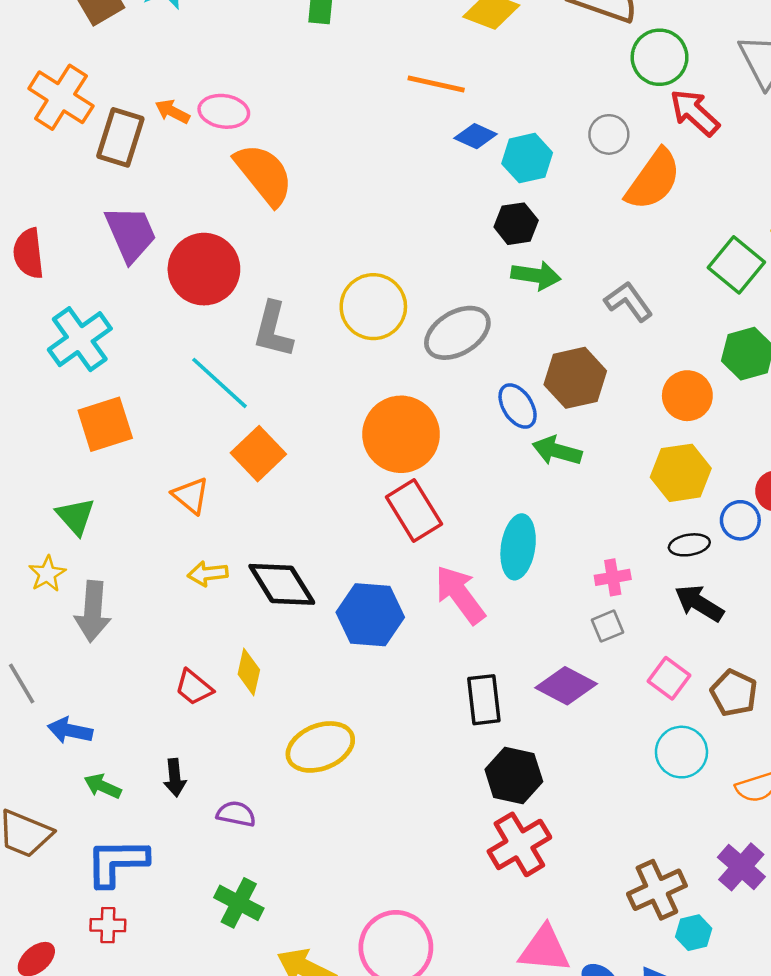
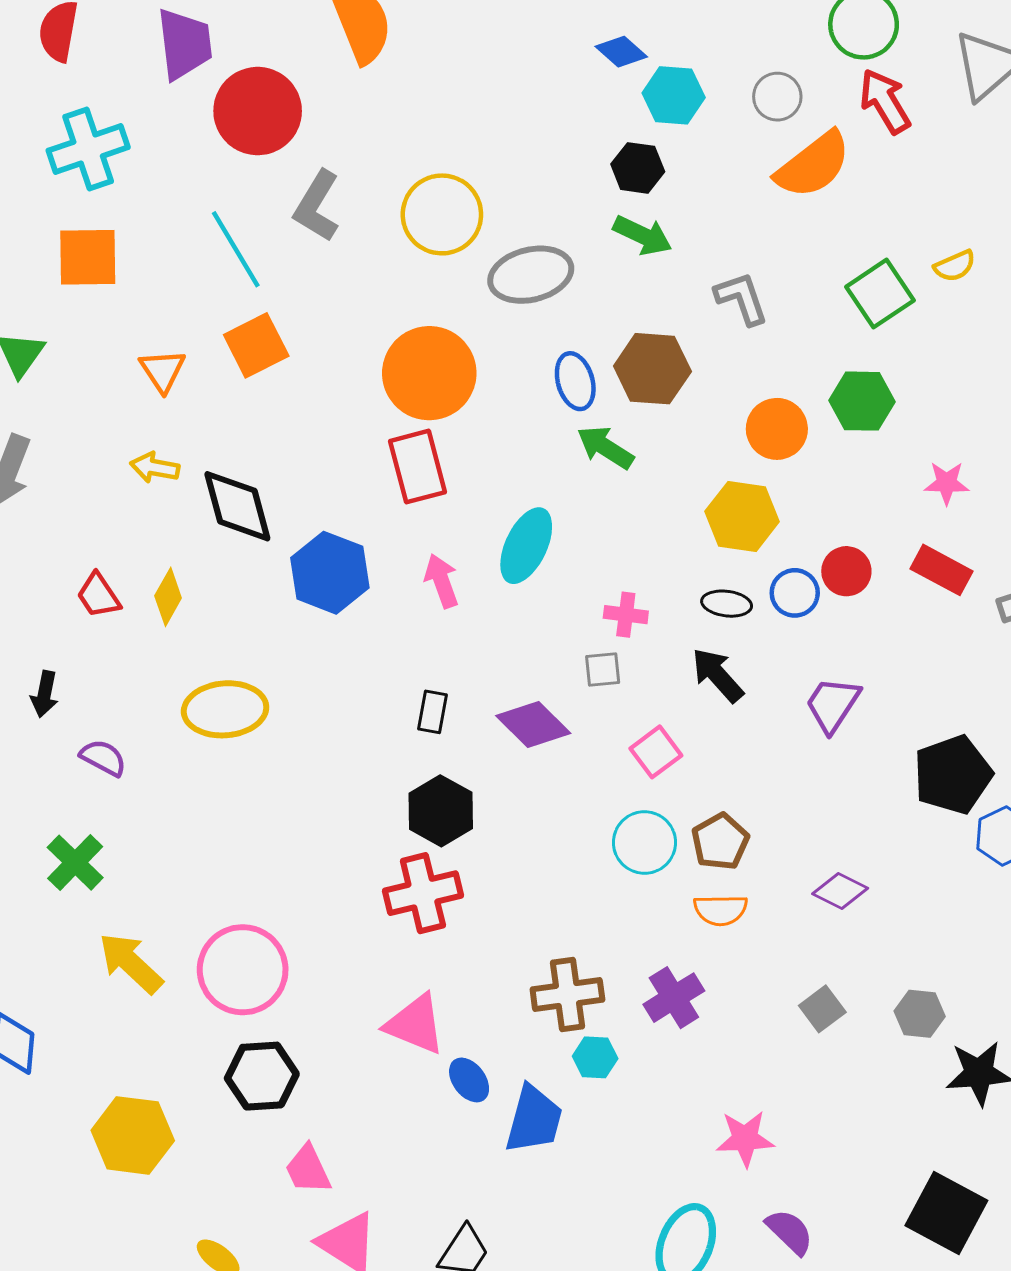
pink arrow: (460, 595) -> (442, 581), size x0.7
brown pentagon: (734, 693) -> (720, 842), moved
black rectangle: (484, 700) -> (432, 712), size x0.7

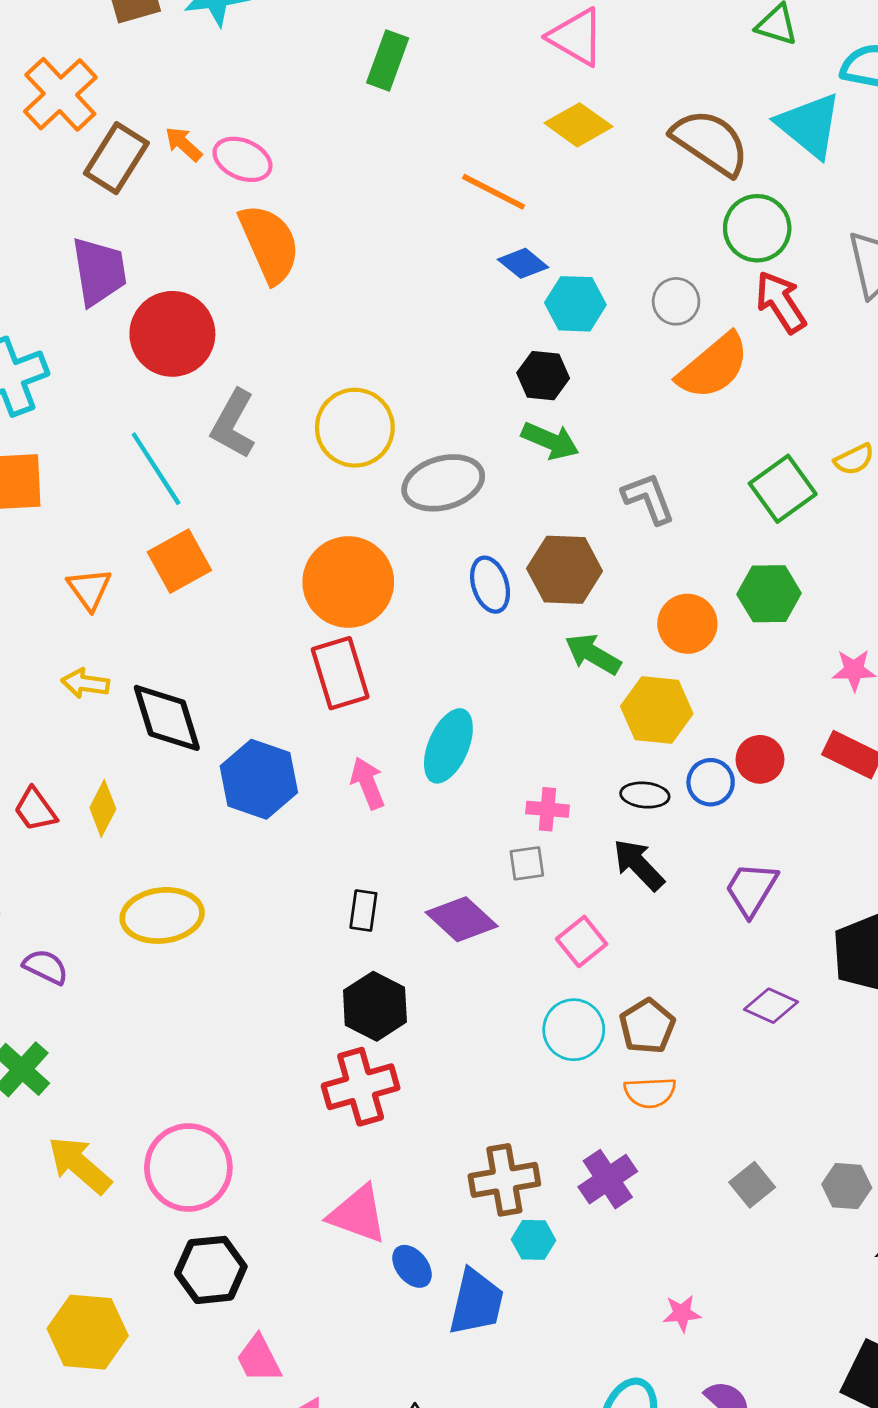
green arrow: (605, 447) -> (593, 654), moved
purple diamond: (840, 891) -> (771, 1006), moved
pink star: (745, 1139) -> (682, 1313), size x0.7

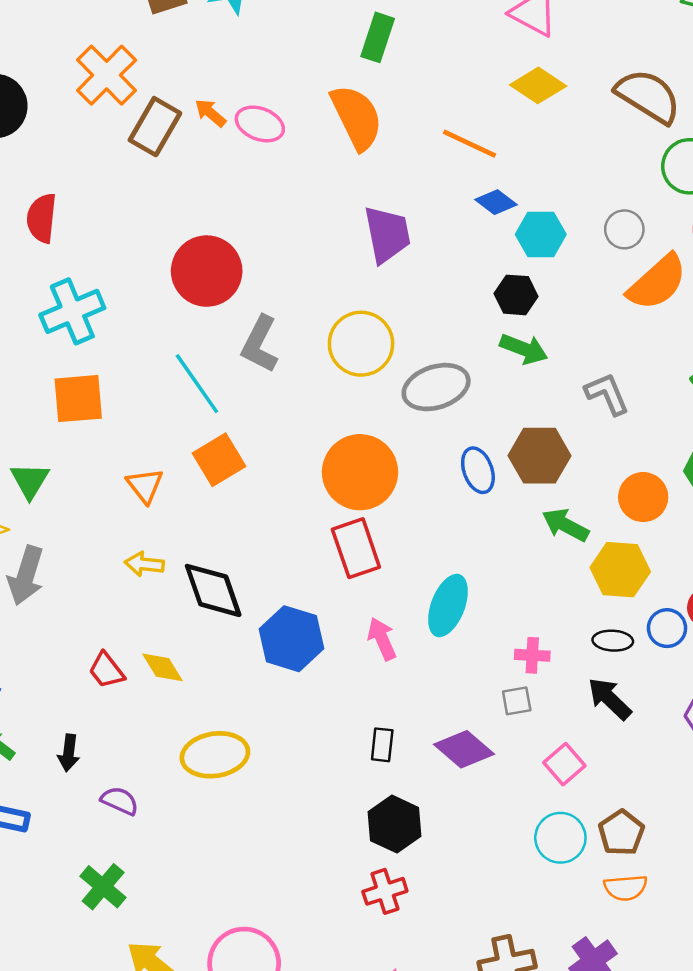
orange semicircle: (269, 244) -> (357, 117), moved
purple trapezoid: (99, 271) -> (387, 234), moved
yellow diamond: (103, 808) -> (163, 667), turned -57
red cross: (361, 1087) -> (385, 891), size x0.7

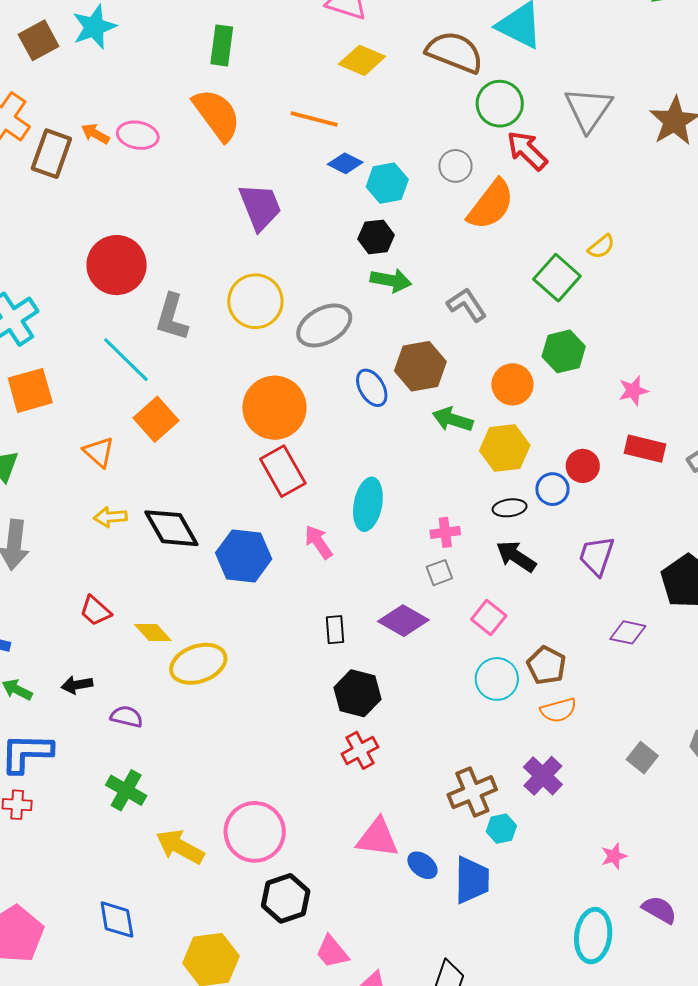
yellow diamond: (163, 667) -> (153, 632), moved
black arrow: (69, 753) -> (77, 685), turned 84

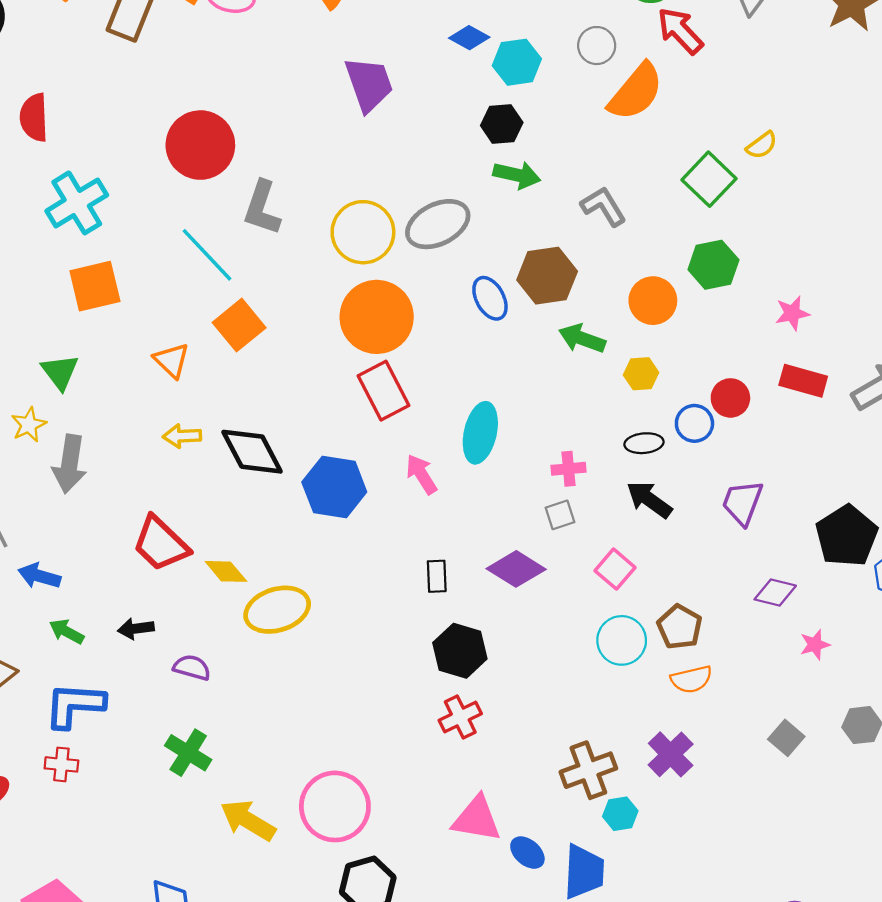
yellow circle: (255, 301) -> (363, 232), moved
yellow hexagon: (505, 448) -> (641, 374), size x0.6
red trapezoid: (95, 611) -> (161, 544), size x1.6
pink star: (614, 856) -> (815, 645), moved

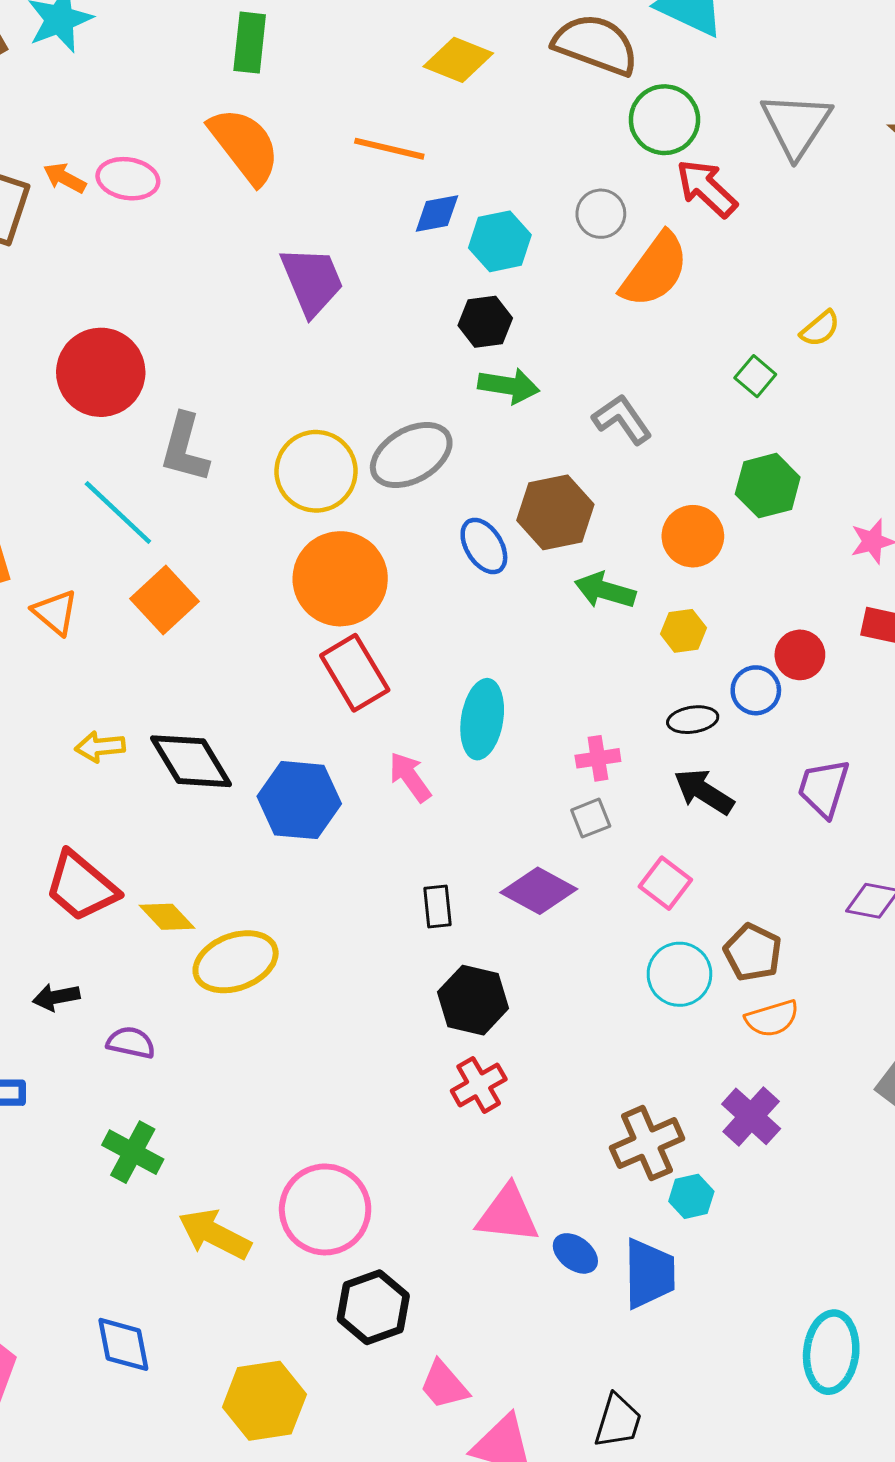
blue diamond: (469, 38) -> (437, 214), turned -36
green square: (709, 179) -> (755, 376), size x0.6
orange triangle: (172, 360) -> (55, 612), moved

